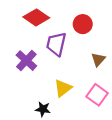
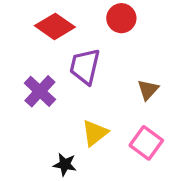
red circle: (83, 24) -> (121, 18), moved

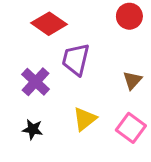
red circle: (121, 18) -> (129, 16), moved
black star: (65, 164) -> (33, 129), moved

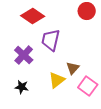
brown triangle: (132, 80) -> (73, 68), moved

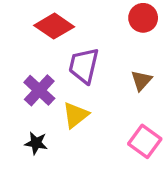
brown triangle: (73, 68) -> (141, 80), moved
yellow triangle: (57, 80) -> (76, 115), moved

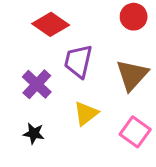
brown triangle: (141, 80) -> (132, 75), size x1.6
yellow triangle: (76, 115) -> (86, 113), moved

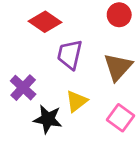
purple cross: (37, 84) -> (23, 88), moved
black star: (34, 133) -> (48, 119), moved, size x1.5

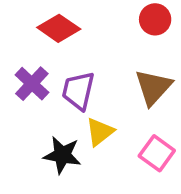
purple trapezoid: (70, 55) -> (78, 91), moved
purple cross: (23, 88) -> (32, 84), moved

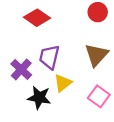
purple cross: (32, 84) -> (21, 69), moved

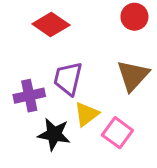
purple cross: (21, 69) -> (29, 96), turned 35
pink square: (99, 96) -> (117, 133), moved

